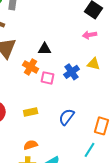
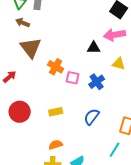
pink arrow: (90, 35) -> (115, 35), size x1.5
black triangle: (45, 49) -> (94, 48), moved
blue cross: (72, 72) -> (97, 82), moved

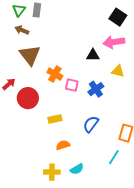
red circle: (20, 112) -> (28, 98), moved
orange semicircle: (56, 145) -> (63, 145), moved

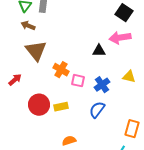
yellow triangle: (118, 71) -> (129, 77), moved
red circle: (28, 98) -> (39, 105), moved
yellow rectangle: (55, 119) -> (61, 107), moved
blue semicircle: (91, 124) -> (97, 110), moved

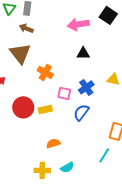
brown arrow: (28, 26) -> (26, 28), moved
pink arrow: (120, 38) -> (78, 24), moved
pink square: (78, 81) -> (64, 93), moved

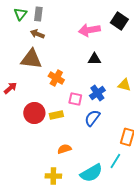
brown triangle: (20, 53) -> (31, 59), turned -45
cyan semicircle: (67, 167) -> (91, 173), moved, size x1.6

